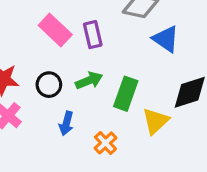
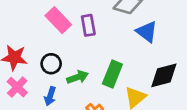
green arrow: (89, 81) -> (77, 77), moved
blue arrow: (66, 123) -> (50, 96), moved

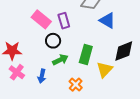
black circle: (51, 64) -> (53, 41), moved

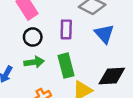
purple rectangle: (64, 21) -> (66, 29), moved
green rectangle: (86, 54) -> (66, 66), turned -48

